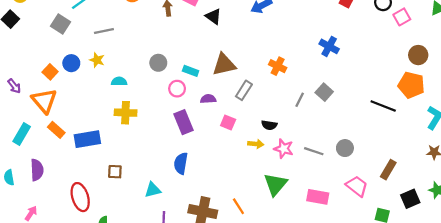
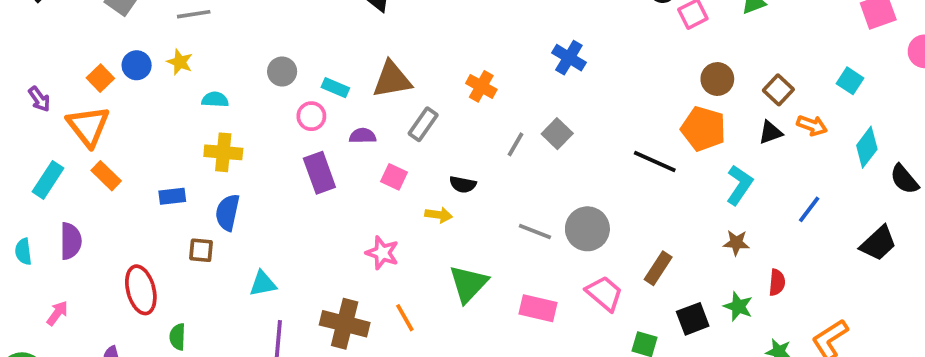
blue rectangle: (87, 139) -> (172, 196), moved, size x0.6
gray circle: (345, 148) -> (587, 229), size x1.5
pink star: (284, 149) -> (382, 253), moved
blue semicircle: (181, 163) -> (227, 212), moved

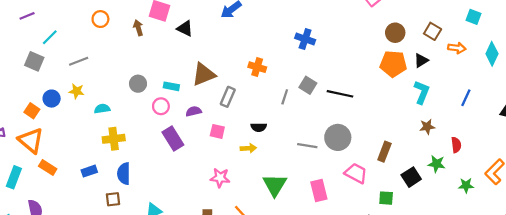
black triangle: (770, 132) -> (421, 60), moved
black line: (655, 162) -> (340, 94), moved
pink rectangle: (538, 308) -> (319, 191), turned 75

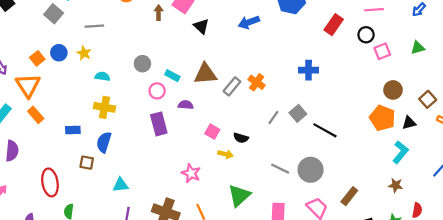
blue cross: (305, 39) -> (309, 70), turned -36
gray rectangle: (228, 97) -> (232, 86), moved
pink square: (217, 131) -> (212, 132), moved

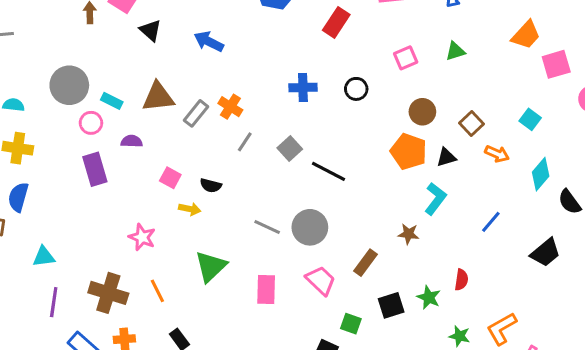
blue arrow: (249, 22) -> (209, 42), moved, turned 48
black circle: (366, 35) -> (356, 89), moved
gray circle: (142, 64) -> (69, 85), size x1.6
gray line: (273, 117) -> (245, 142), moved
brown star: (396, 185) -> (408, 234), moved

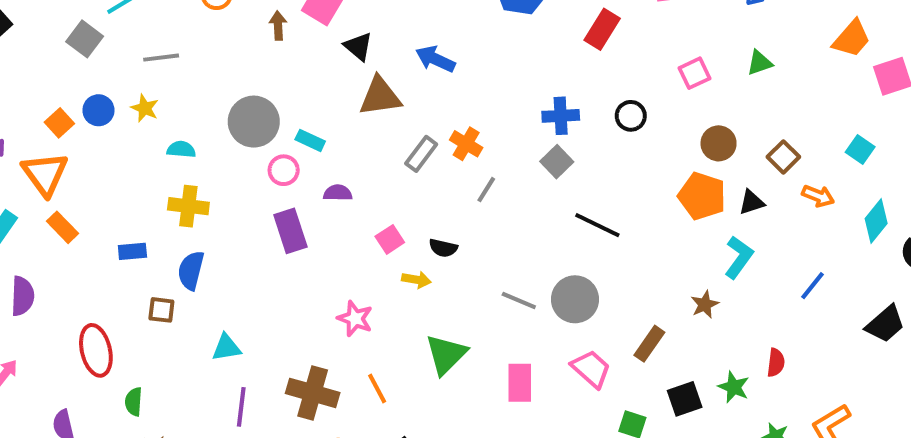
brown triangle: (158, 97) -> (380, 96), moved
gray square: (290, 149) -> (557, 162), moved
pink square: (170, 178) -> (390, 239), turned 30
brown star: (408, 234) -> (705, 304), turned -30

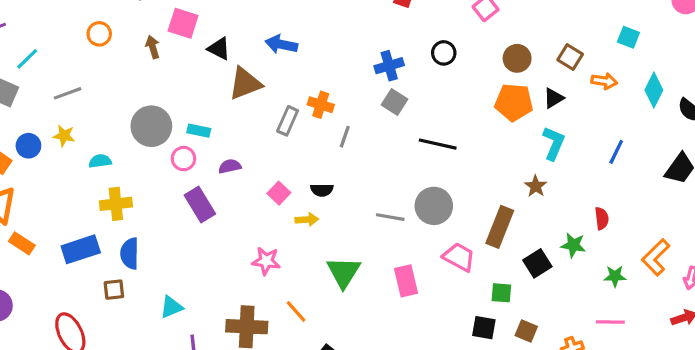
blue rectangle: (132, 251) -> (81, 249), size x1.6
brown rectangle: (649, 344) -> (500, 227), size x1.4

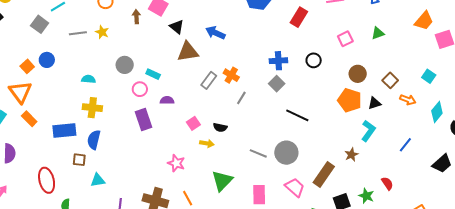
gray circle: (151, 126) -> (125, 65), size x0.7
yellow star: (64, 136) -> (102, 32), moved
red semicircle: (602, 218) -> (387, 183), turned -40
cyan triangle: (171, 307) -> (98, 180), moved

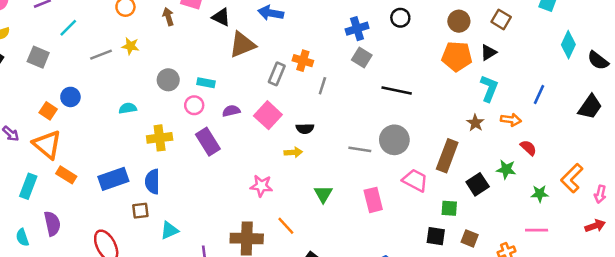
gray square: (40, 24) -> (38, 57), moved
orange arrow: (408, 100) -> (511, 120), moved
yellow cross: (92, 108) -> (160, 138), moved
pink square: (193, 123) -> (268, 115), moved, size x1.5
green triangle: (222, 181) -> (323, 194), size x0.7

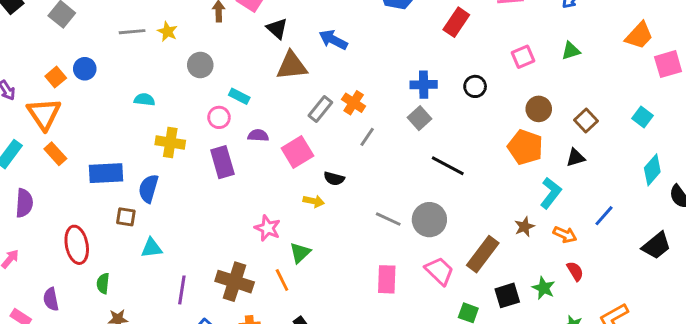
black triangle: (488, 52) -> (576, 158), moved
gray circle: (168, 80) -> (200, 65), moved
green triangle: (323, 194) -> (300, 253), moved

